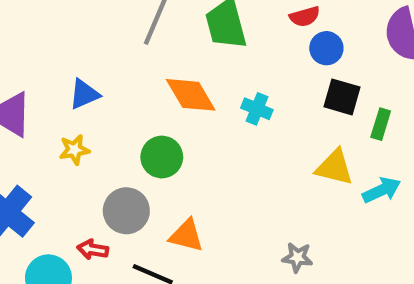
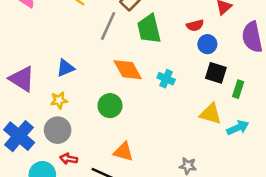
gray circle: (126, 211) -> (58, 130), moved

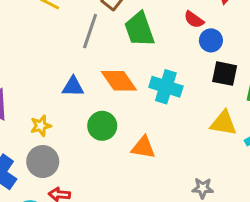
red semicircle: (195, 25) -> (194, 20), turned 56
blue triangle: (65, 68) -> (73, 87), moved, turned 30
cyan cross: (166, 79) -> (166, 87), size x1.5
orange triangle: (123, 152) -> (143, 147), moved

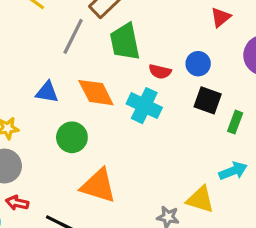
red semicircle: (194, 20) -> (160, 72), moved, turned -30
yellow triangle: (223, 123) -> (200, 199), moved
orange triangle: (143, 147) -> (98, 186), moved, size x1.4

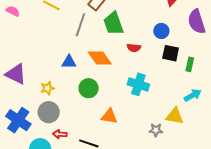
red semicircle: (160, 72) -> (134, 48), moved
cyan cross: (144, 106) -> (138, 84), moved
orange triangle: (98, 186) -> (109, 116), size x0.7

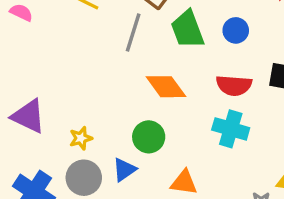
blue circle: (161, 31) -> (236, 30), moved
red semicircle: (134, 48) -> (234, 85), moved, size x1.5
blue triangle: (69, 62) -> (124, 170), moved, turned -35

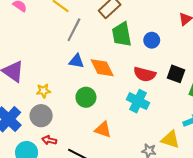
gray line: (133, 33) -> (74, 30), moved
blue triangle: (124, 170) -> (76, 61), moved, turned 35

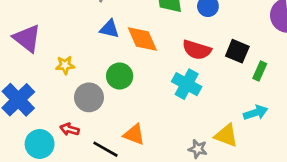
gray circle: (41, 116) -> (89, 97), moved
orange triangle: (103, 130) -> (134, 134), moved

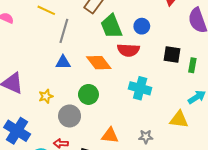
blue triangle: (109, 29) -> (63, 62), moved
red semicircle: (197, 50) -> (128, 50), moved
gray star: (198, 149) -> (146, 137), moved

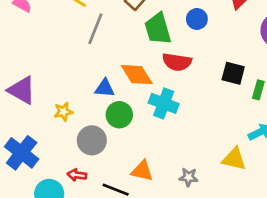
blue circle: (142, 26) -> (197, 19), moved
blue triangle: (63, 62) -> (105, 88), moved
cyan cross: (140, 88) -> (164, 103), moved

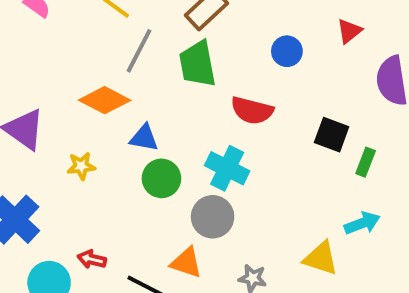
green trapezoid: (158, 29) -> (197, 64), moved
orange diamond: (137, 75) -> (105, 100), moved, turned -36
gray circle: (92, 140) -> (213, 217), moved

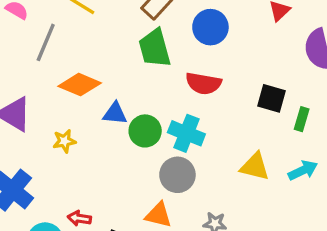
gray line: (139, 51) -> (46, 42), moved
blue circle: (287, 51) -> (210, 27), moved, size x1.4
green circle: (161, 178) -> (145, 131), moved
yellow triangle: (321, 258) -> (255, 166), moved

